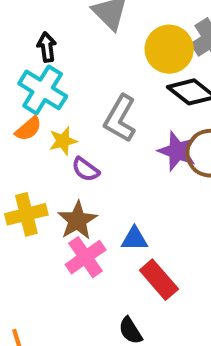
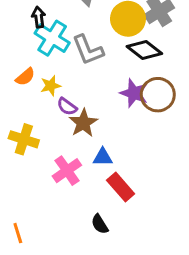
cyan cross: (43, 90) -> (52, 38), moved
gray L-shape: (120, 118) -> (88, 50), moved, turned -52
yellow cross: (26, 214) -> (24, 139), turned 32
brown star: (77, 220) -> (83, 123), moved

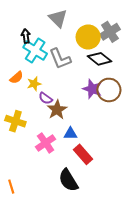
black semicircle: (100, 224) -> (68, 180), size x1.6

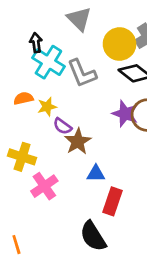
orange semicircle: (16, 78) -> (23, 98), turned -152
pink cross: (46, 143) -> (44, 186), moved
red rectangle: (83, 154) -> (113, 201), turned 60

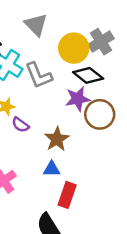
purple star: (125, 114) -> (78, 99), moved, turned -30
brown star: (78, 142) -> (57, 139), moved

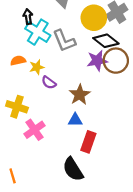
brown circle: (100, 114) -> (116, 61), moved

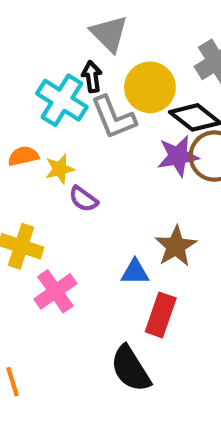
black arrow: (28, 17) -> (92, 77), moved
yellow circle: (94, 18) -> (150, 87), moved
brown star: (80, 95) -> (176, 246), moved

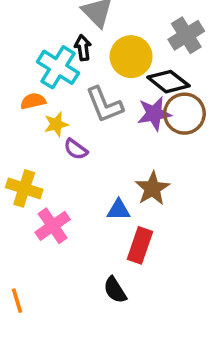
gray L-shape: (113, 117) -> (104, 105), moved
orange semicircle: (23, 156) -> (33, 101), moved
black semicircle: (131, 369) -> (115, 290), size x0.7

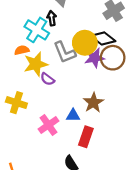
yellow circle: (131, 57) -> (85, 43), moved
yellow star: (56, 124) -> (36, 64), size x1.6
pink cross: (53, 226) -> (49, 125), moved

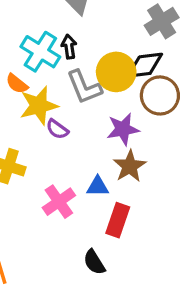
black arrow: (52, 18) -> (69, 47), moved
black diamond: (103, 38) -> (145, 65), turned -45
orange semicircle: (22, 50) -> (17, 84), turned -128
purple star: (94, 58) -> (123, 129), moved

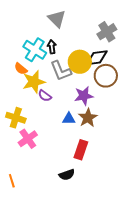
blue triangle: (98, 186) -> (69, 119), moved
pink cross: (59, 202) -> (28, 139), moved
black semicircle: (94, 262) -> (67, 175), turned -77

